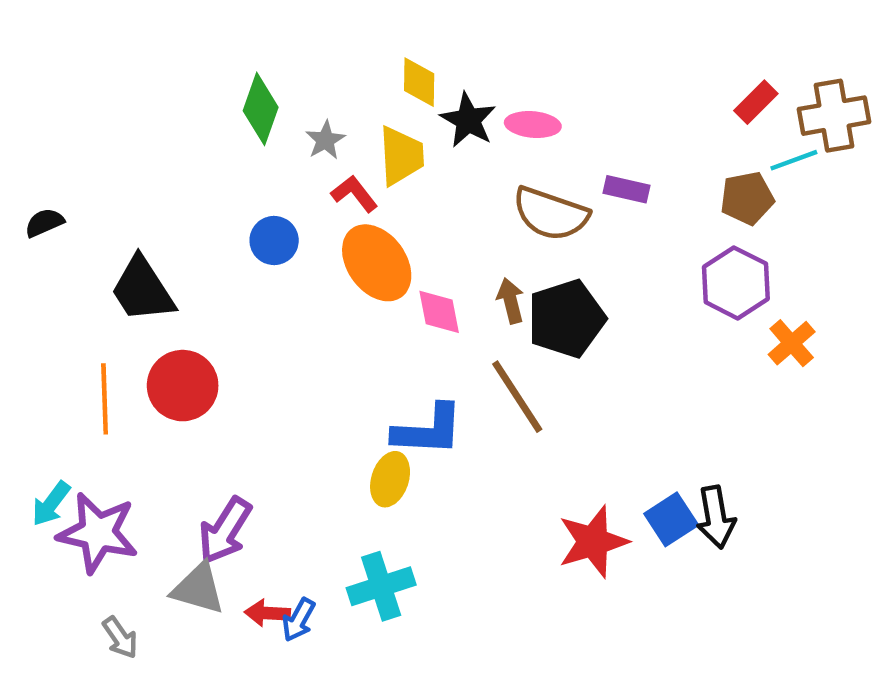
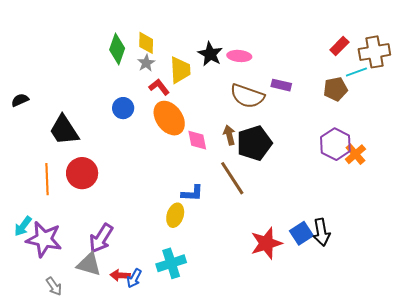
yellow diamond: (419, 82) -> (146, 43), moved
purple hexagon: (736, 283) -> (335, 144), moved
blue L-shape: (428, 430) -> (192, 193), size x0.7

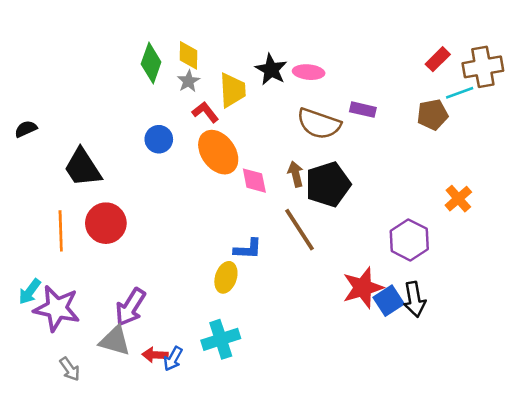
purple hexagon: (335, 144) -> (409, 240), moved
red star: (266, 243) -> (363, 288), moved

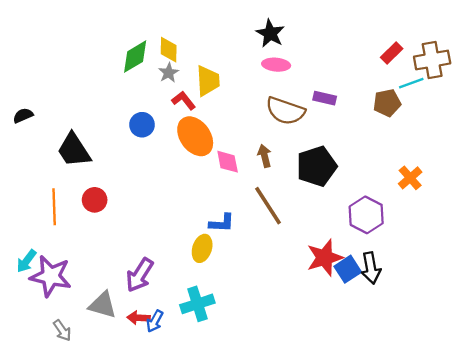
green diamond: (151, 63) -> (135, 57), turned 40
black star: (271, 69) -> (270, 33), moved
black pentagon: (328, 184) -> (317, 166), moved
red circle: (106, 223) -> (95, 200), size x0.7
purple arrow: (130, 307) -> (140, 275), moved

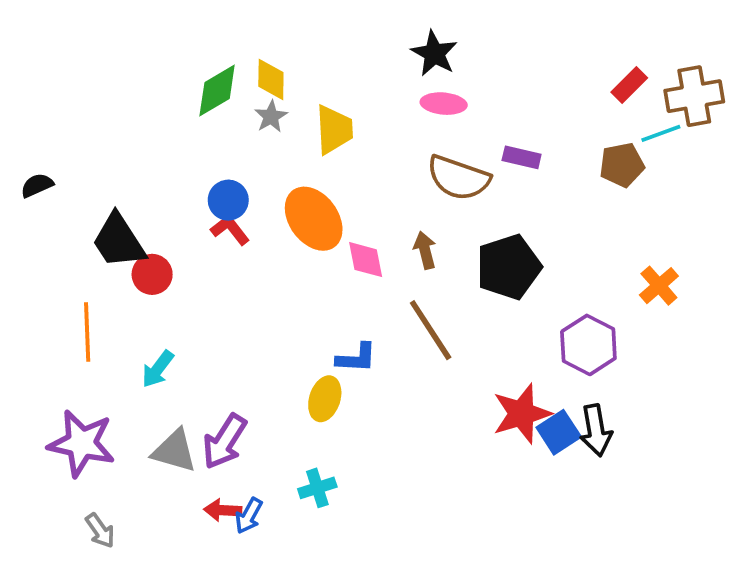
red L-shape: (184, 100) -> (230, 230), moved
red circle: (95, 200) -> (152, 274), moved
cyan arrow: (26, 261) -> (158, 369), moved
cyan cross: (197, 304) -> (317, 488), size x0.7
gray triangle: (103, 305) -> (174, 451), moved

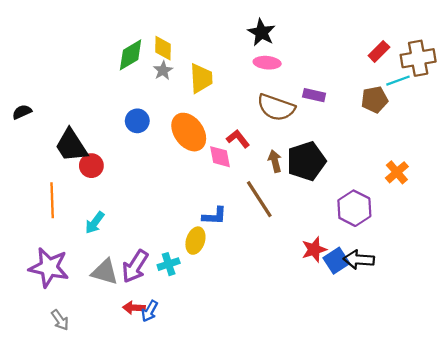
red L-shape: (230, 230) -> (238, 139), moved
brown arrow: (425, 250) -> (275, 161), moved
red star: (522, 414) -> (314, 250), size x0.7
black arrow: (596, 430) -> (359, 260), turned 104
cyan cross: (317, 488) -> (169, 264), moved

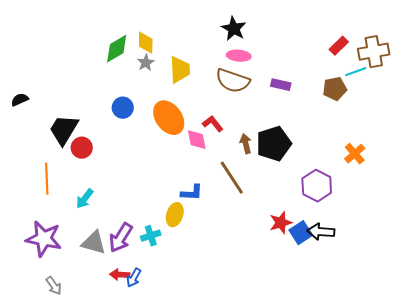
brown semicircle: (276, 107) -> (233, 81), moved
black trapezoid: (71, 145) -> (64, 130), turned 64

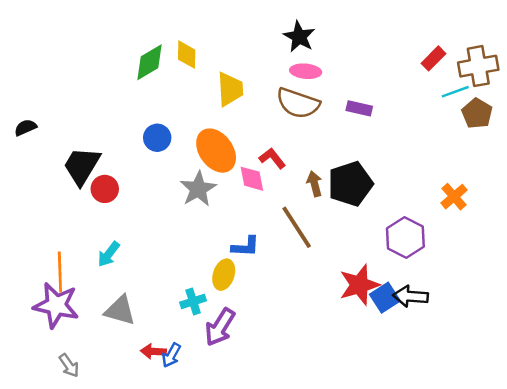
gray star: (146, 63) -> (198, 189), moved, size x1.6
brown pentagon: (335, 89) -> (477, 113), moved, turned -30
orange line: (47, 179) -> (60, 272), moved
red star: (281, 223) -> (359, 285), size x1.4
purple arrow: (121, 238) -> (220, 327), moved

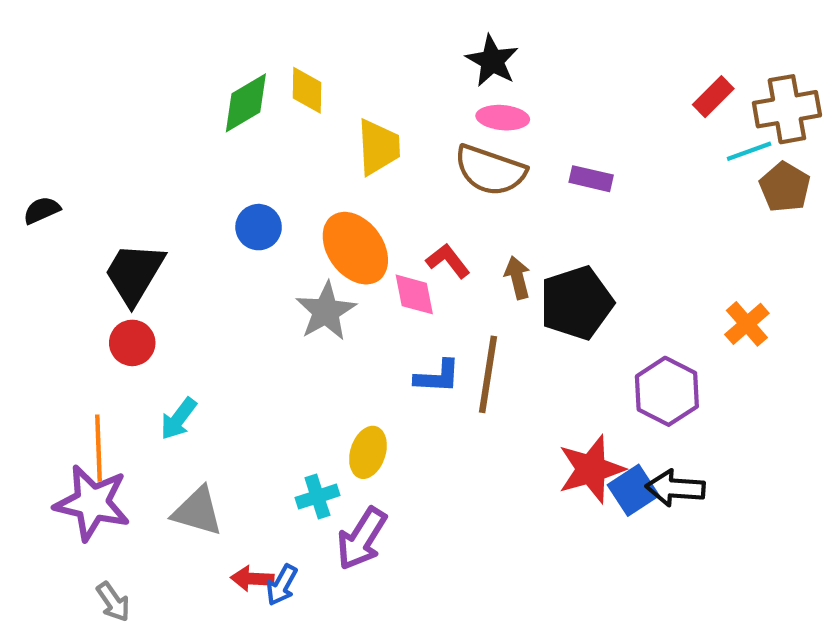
brown arrow: (315, 184) -> (517, 278), moved
red circle: (105, 189) -> (132, 343), moved
brown line: (297, 227) -> (488, 374), turned 42
blue L-shape: (245, 246) -> (437, 377), moved

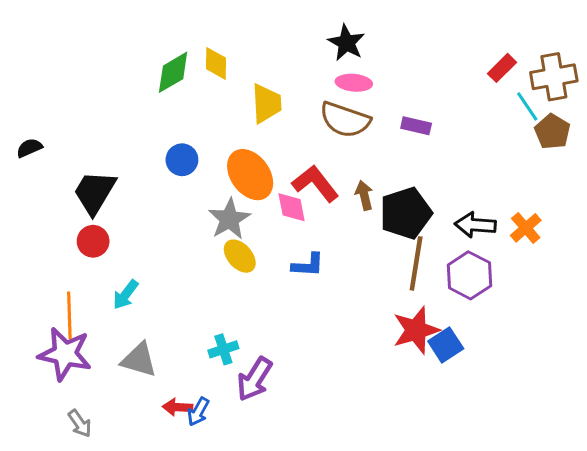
cyan line: (749, 151) -> (527, 106), turned 76
red L-shape: (448, 261) -> (315, 183), size x1.5
brown line: (488, 374) -> (416, 263), moved
yellow ellipse: (368, 452) -> (240, 256), moved, turned -60
black arrow: (675, 488) -> (475, 225), moved

